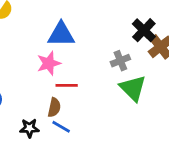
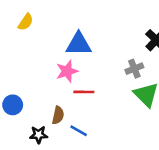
brown semicircle: (54, 107) -> (58, 115), moved
black star: (29, 128) -> (39, 135), moved

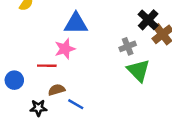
red line: (84, 92) -> (47, 66), moved
brown semicircle: (58, 115) -> (57, 90), turned -119

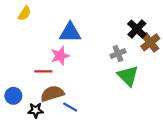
blue circle: (14, 80) -> (13, 96), moved
brown semicircle: (57, 90) -> (52, 94), size x1.5

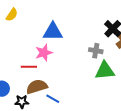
gray cross: (118, 54) -> (96, 51), turned 32
green triangle: (128, 76) -> (105, 71), turned -50

